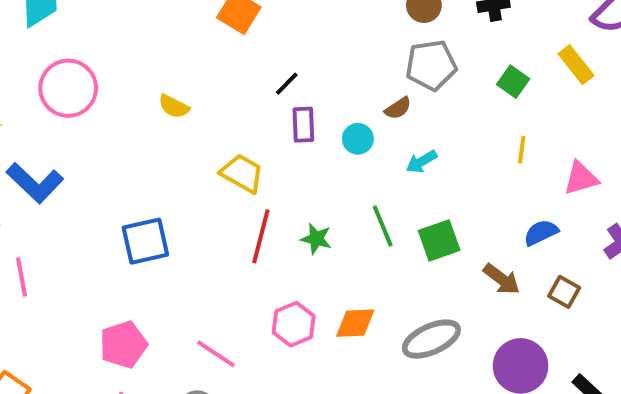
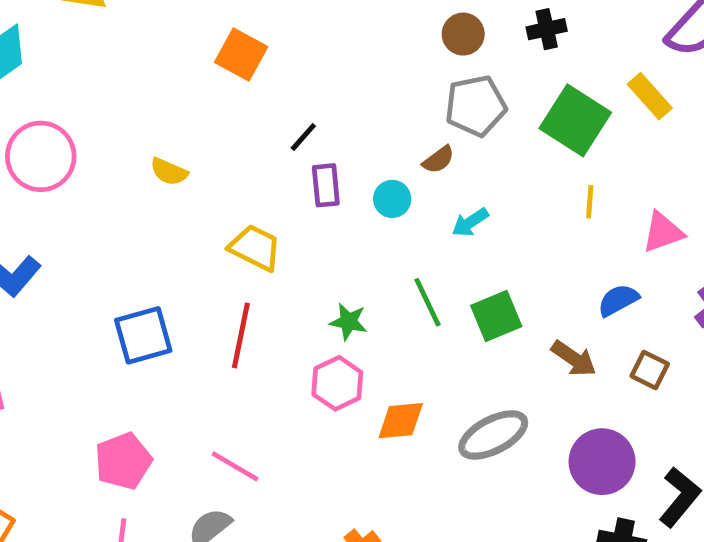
green square: (513, 82) -> (575, 120), size x1.8
red line: (261, 236) -> (241, 335), moved
pink hexagon: (294, 324) -> (337, 383), moved

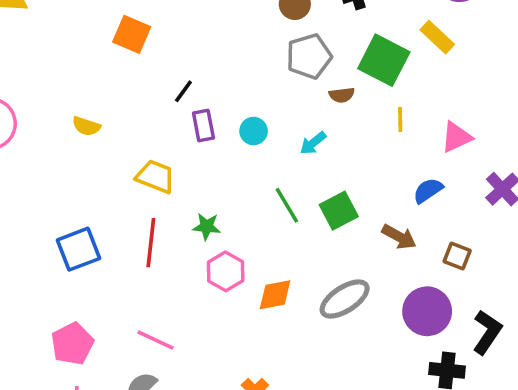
brown semicircle: (438, 160) -> (342, 95), moved, turned 35
green star: (348, 322) -> (207, 226), moved
brown square: (650, 370) -> (457, 256), moved

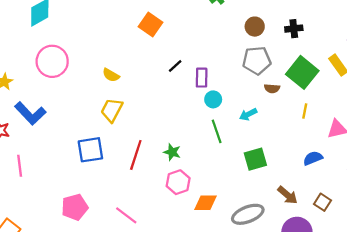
purple rectangle: (203, 125) -> (202, 78), moved
yellow trapezoid: (155, 177) -> (112, 110), moved, turned -95
green line: (287, 205) -> (217, 131), moved
brown arrow: (399, 237) -> (287, 195), moved

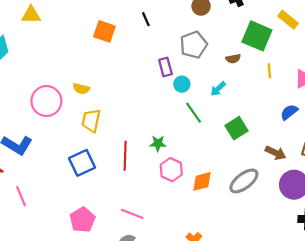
pink circle: (52, 61) -> (46, 101), moved
gray pentagon: (257, 61) -> (194, 45), moved
black line: (175, 66) -> (146, 19), moved, turned -56

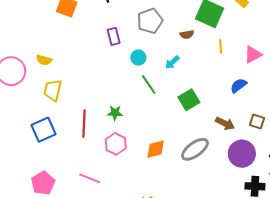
purple rectangle: (165, 67) -> (114, 36), moved
pink hexagon: (171, 170) -> (116, 144), moved

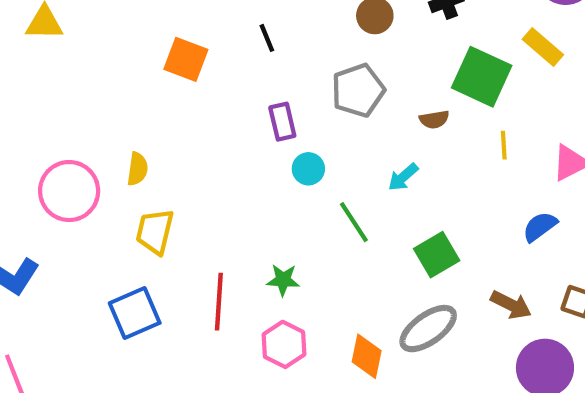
cyan circle: (138, 58) -> (308, 169), moved
yellow semicircle: (44, 60) -> (138, 169), turned -98
orange diamond: (156, 149) -> (367, 356), turned -65
gray ellipse: (195, 149) -> (428, 329), moved

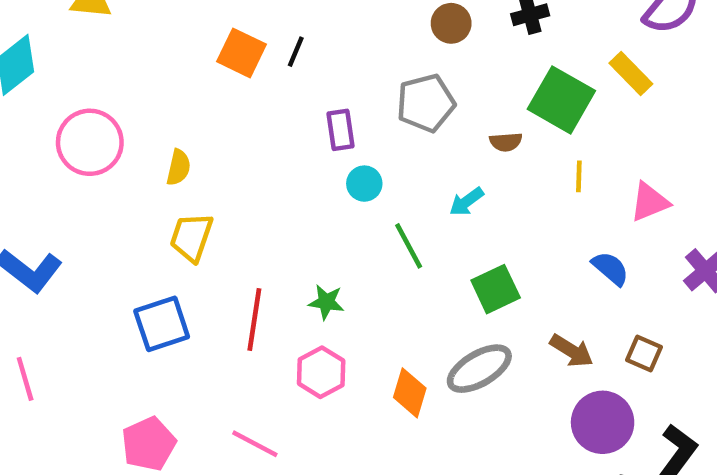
black line: (267, 38) -> (296, 52), moved, turned 40
pink circle: (69, 191) -> (90, 142), moved
blue semicircle: (540, 227) -> (610, 268), turned 72

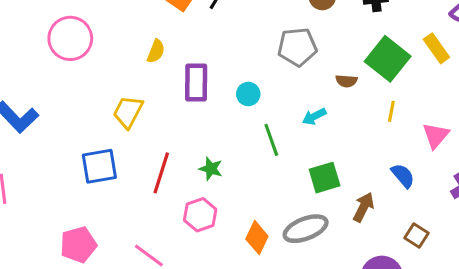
purple rectangle: (340, 130) -> (196, 83), moved, size x1.4
yellow semicircle: (179, 167) -> (156, 51), moved
pink triangle: (650, 202) -> (436, 136), turned -36
brown arrow: (572, 351) -> (363, 207), moved, turned -104

